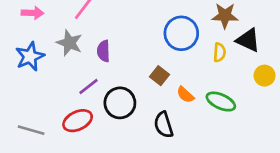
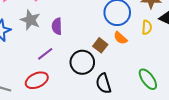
orange semicircle: (185, 95) -> (120, 38), moved
green ellipse: (221, 102) -> (148, 79), moved, turned 30
black circle: (120, 103) -> (82, 62), moved

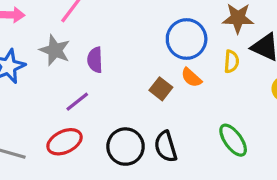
black circle: (82, 62) -> (126, 147), moved

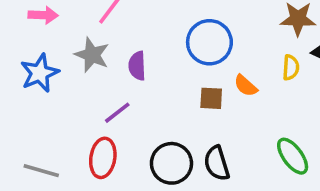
blue circle: (187, 39) -> (209, 42), moved
brown square: (161, 89) -> (211, 98), turned -35
red ellipse: (65, 142) -> (103, 158), turned -56

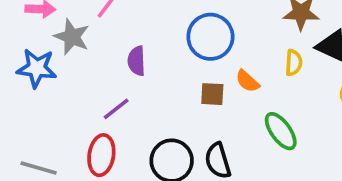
gray star: (92, 55) -> (72, 37), moved
blue star: (40, 73) -> (37, 68), turned 30
green ellipse: (293, 156) -> (281, 131), moved

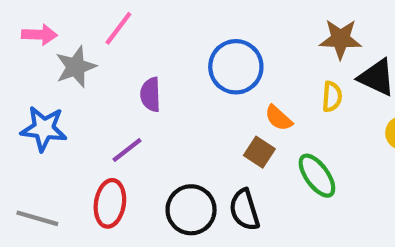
gray star: (72, 37) -> (76, 67), turned 30
blue star: (37, 68) -> (44, 129), moved
brown square: (212, 94) -> (259, 152), moved, turned 30

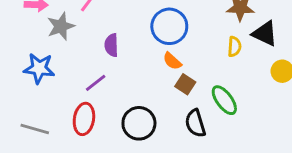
orange semicircle: (279, 118) -> (172, 61), moved
black semicircle: (244, 210) -> (195, 123), moved

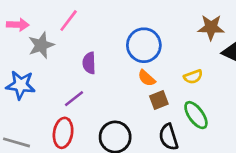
yellow semicircle: (234, 47) -> (193, 77), moved, turned 66
brown square: (185, 84) -> (159, 100), turned 36

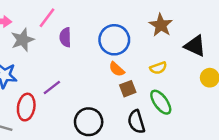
brown star: (211, 27) -> (161, 25), moved, turned 30
purple semicircle: (89, 63) -> (65, 37), moved
red ellipse: (63, 133) -> (26, 107), moved

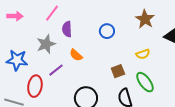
gray star: (23, 40) -> (46, 44), moved
blue circle: (114, 40) -> (107, 31), size x0.6
orange semicircle: (117, 69) -> (76, 55), moved

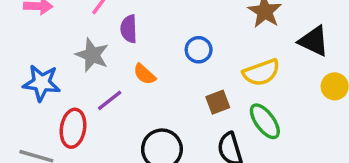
blue circle: (107, 31) -> (199, 50), moved
gray star: (46, 44) -> (92, 55), turned -30
yellow semicircle: (143, 54) -> (261, 72), size x1.5

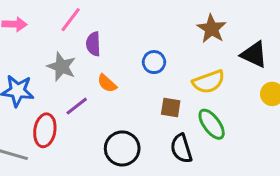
brown square: (218, 102) -> (171, 108), turned 30

